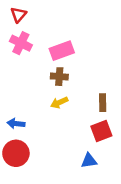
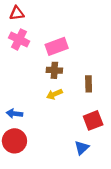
red triangle: (18, 15) -> (17, 13), turned 42
brown rectangle: (103, 103) -> (89, 84), moved
blue triangle: (89, 161) -> (82, 148), turned -35

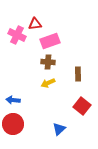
red triangle: (17, 13) -> (35, 24), moved
red square: (93, 120) -> (82, 106), turned -30
blue triangle: (82, 148) -> (59, 129), moved

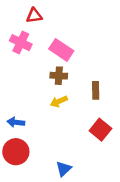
red triangle: (35, 24) -> (34, 16), moved
pink rectangle: (50, 41) -> (61, 50), turned 54
blue triangle: (59, 129) -> (64, 169), moved

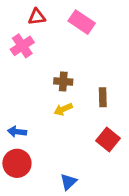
pink cross: (21, 43) -> (22, 46), turned 30
pink rectangle: (61, 50) -> (82, 22), moved

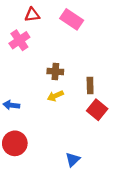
blue arrow: (17, 132) -> (11, 105), moved
red square: (108, 140) -> (97, 110), moved
blue triangle: (68, 182) -> (73, 160), moved

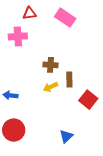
pink cross: (19, 40) -> (18, 36), turned 30
brown rectangle: (90, 85) -> (69, 80), moved
blue triangle: (73, 160) -> (66, 136), moved

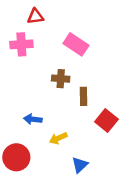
pink rectangle: (65, 18) -> (76, 44), moved
yellow arrow: (50, 87) -> (58, 138), moved
blue arrow: (11, 95) -> (33, 119), moved

